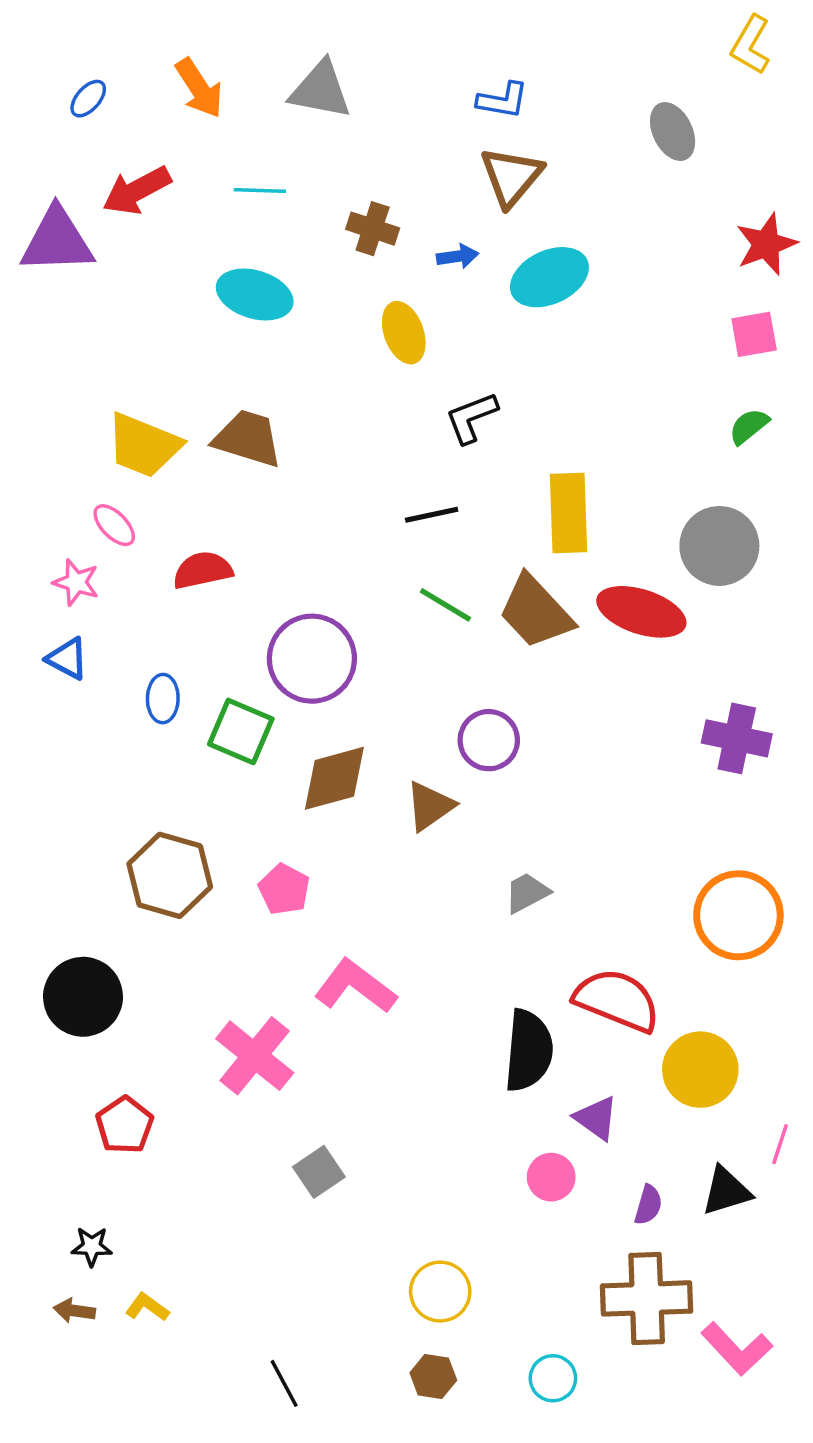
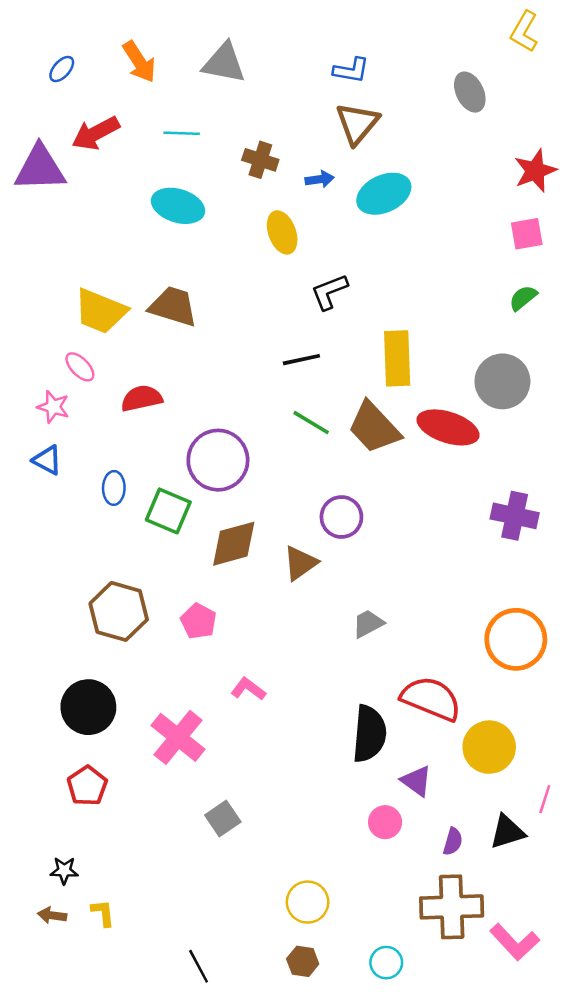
pink L-shape: (355, 986) -> (248, 689), size x0.6
black circle: (83, 997) -> (88, 707), moved
yellow L-shape: (147, 1307) -> (103, 913), turned 48

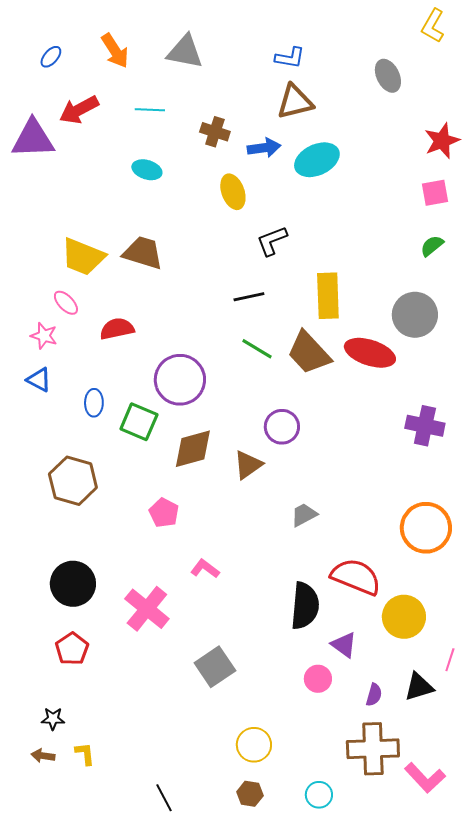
brown triangle: (357, 124) -> (295, 102), turned 36
blue arrow: (320, 179) -> (264, 148), size x1.4
cyan ellipse: (178, 206) -> (147, 170), size x0.7
brown hexagon: (119, 611) -> (73, 481), moved
gray square: (223, 819) -> (215, 667), moved, size x1.4

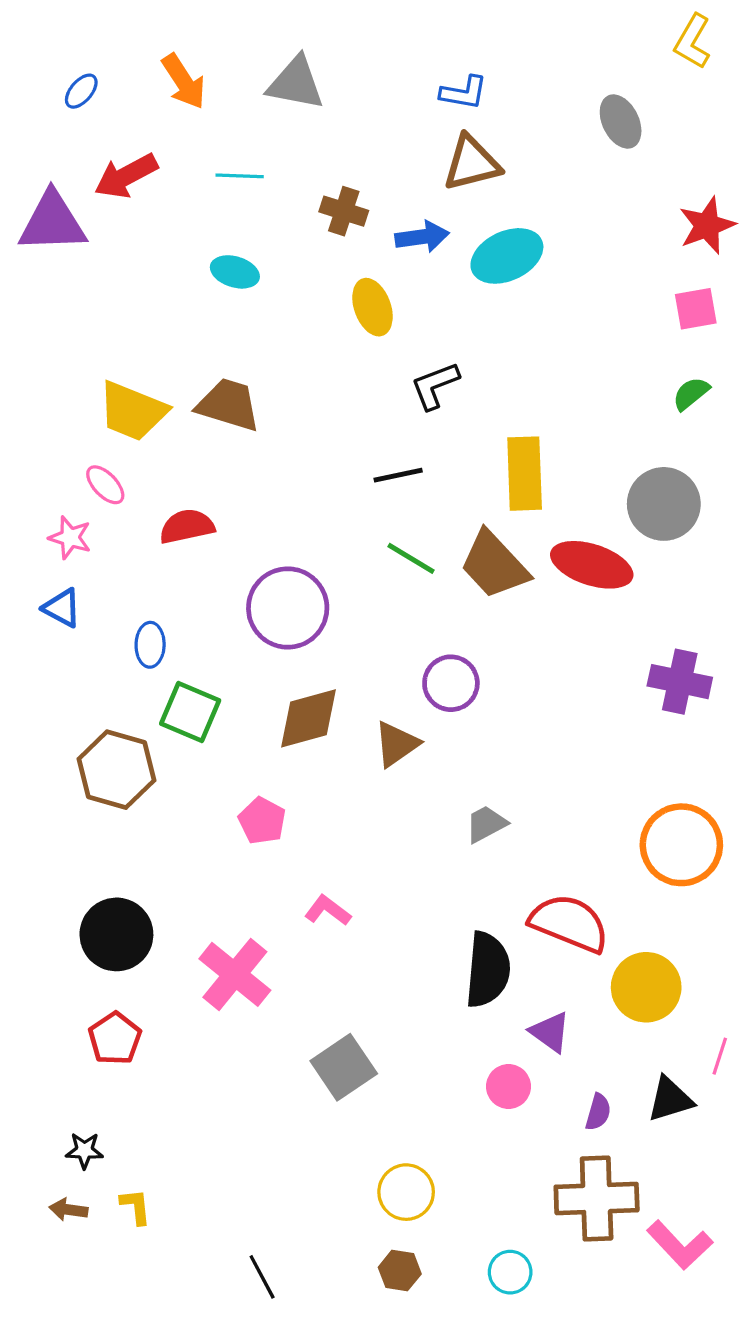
green square: (139, 422) -> (190, 712), moved

